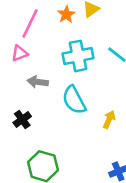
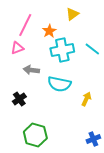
orange star: (66, 14) -> (49, 31), moved
cyan semicircle: (74, 100) -> (59, 84), turned -50

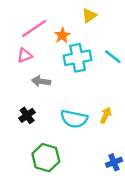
pink line: (25, 25) -> (34, 28), turned 30
cyan semicircle: (59, 84) -> (74, 119), moved

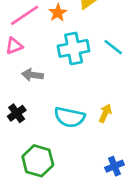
orange star: (62, 35) -> (58, 13), moved

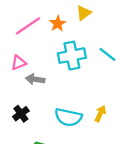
pink triangle: (14, 46) -> (19, 63), moved

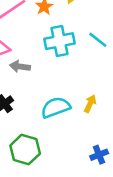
cyan semicircle: (68, 117) -> (56, 107), turned 148

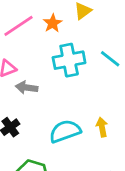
yellow arrow: (90, 104) -> (102, 127), turned -36

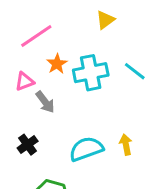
orange star: (53, 23) -> (57, 64), moved
gray arrow: (27, 87) -> (45, 102), turned -135

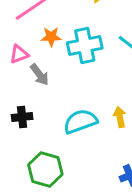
orange star: (57, 64) -> (51, 37), turned 30
black cross: (28, 145) -> (22, 117), turned 30

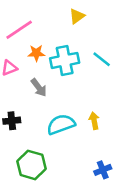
gray arrow: (40, 75) -> (39, 88), moved

